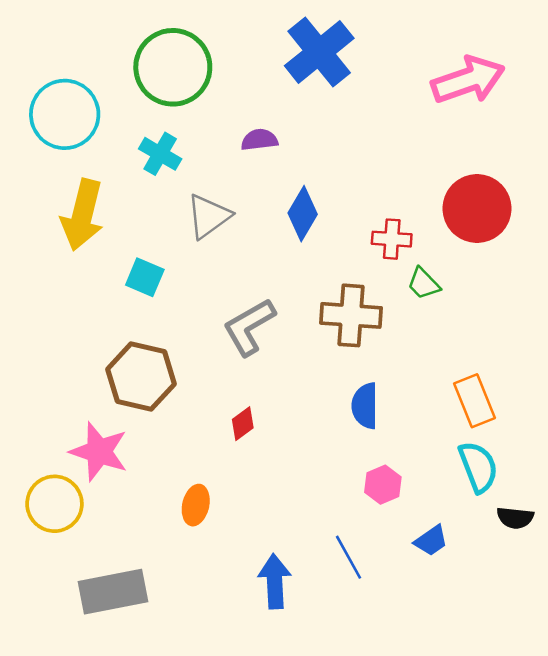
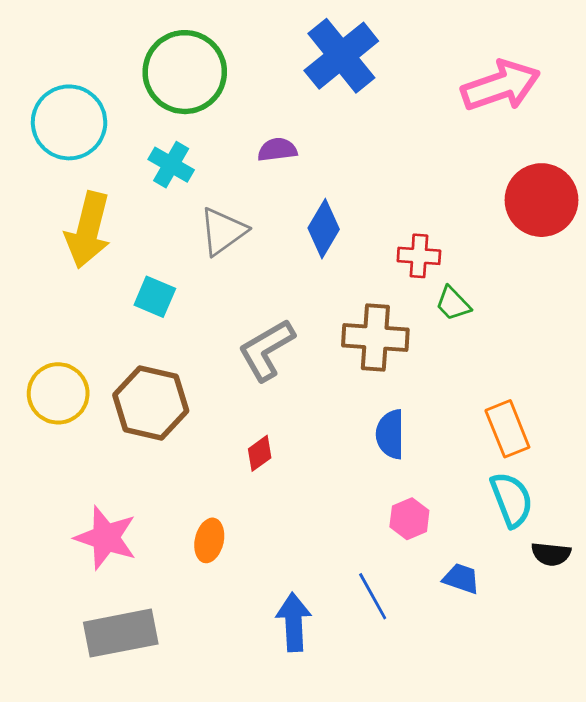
red circle: (477, 209) -> (541, 200), moved
pink star: (99, 452) -> (106, 538), moved
yellow circle: (54, 504) -> (58, 393), moved
blue trapezoid: (431, 541) -> (461, 579), turned -126

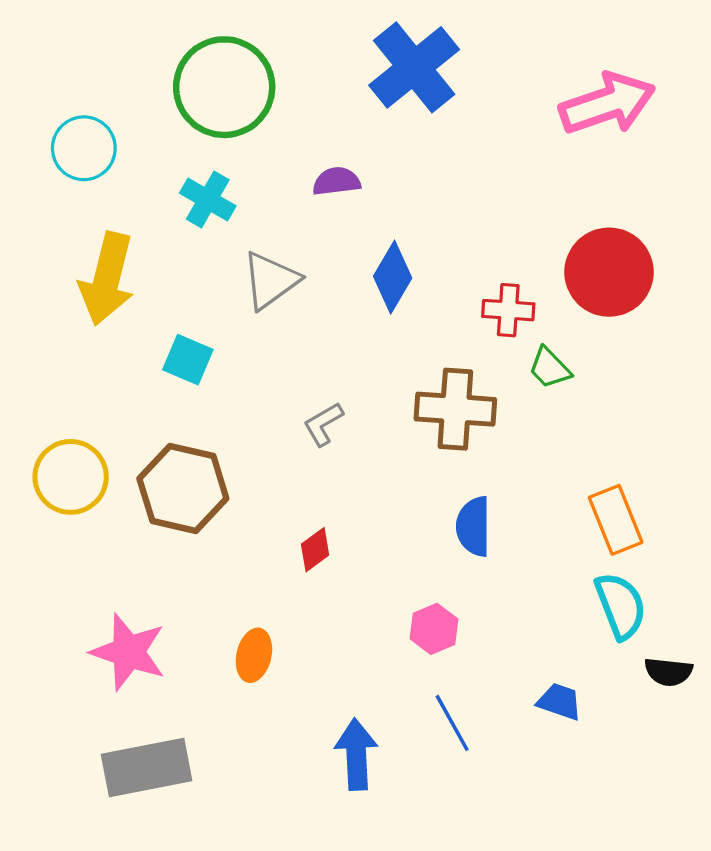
cyan circle: (69, 122) -> (84, 148), size x0.7
red circle: (541, 200) -> (609, 272), moved
gray L-shape: (266, 350) -> (323, 424), size x0.6
pink hexagon: (409, 519) -> (434, 629), moved

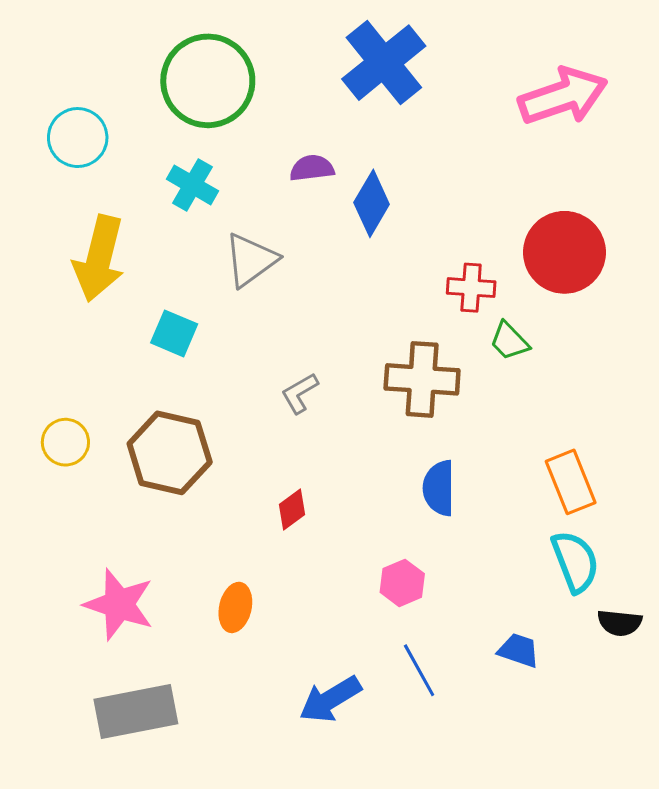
blue diamond: (393, 277) -> (372, 203), moved
yellow circle: (71, 477) -> (65, 442), size x0.7
blue arrow: (356, 754) -> (330, 699), turned -118

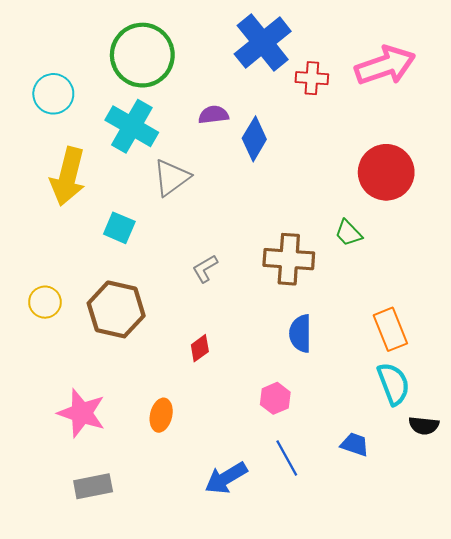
cyan cross: (192, 185) -> (132, 126), size x1.5
red cross: (471, 288) -> (312, 78), moved
gray rectangle: (136, 712) -> (93, 486), size x0.7

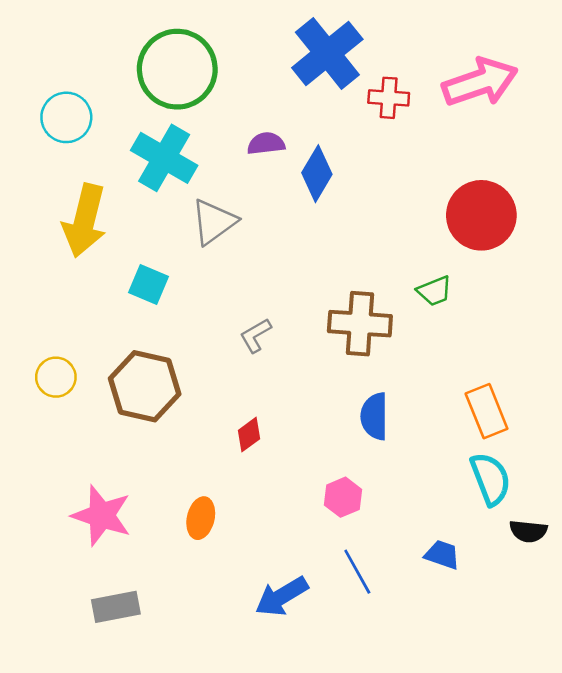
green trapezoid: (348, 233) -> (434, 291), turned -68

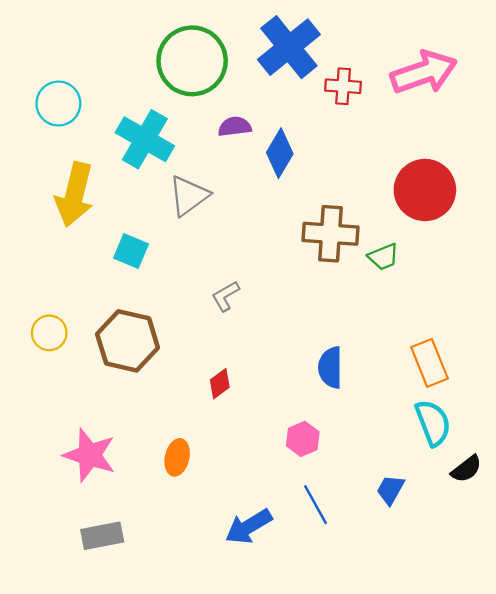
green circle: (177, 69) -> (192, 61), moved
brown cross: (360, 324) -> (330, 234), moved
black semicircle: (528, 531) -> (466, 469), turned -44
blue trapezoid: (442, 555) -> (390, 490), turned -80

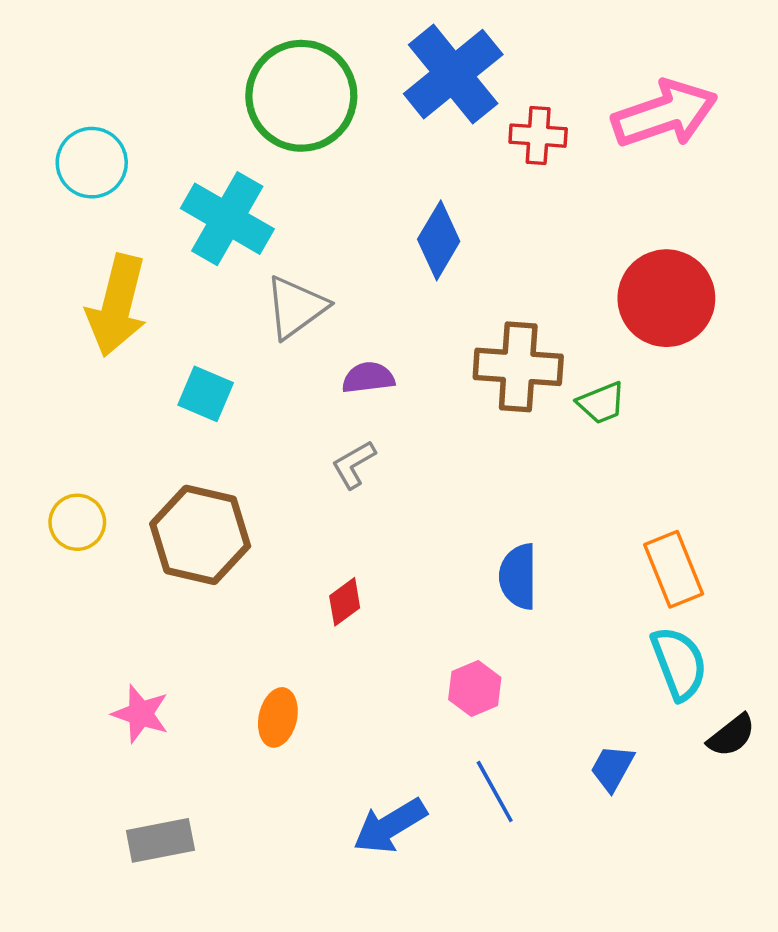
purple semicircle: (235, 127) -> (368, 378), moved
pink star: (90, 455) -> (141, 714), size x0.7

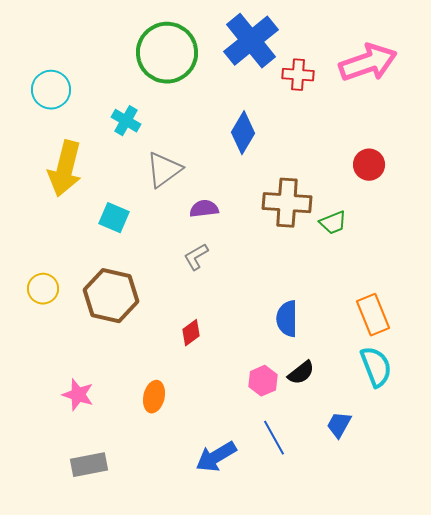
cyan cross: (227, 219) -> (126, 121), size x0.6
red circle: (666, 298) -> (369, 165), size x0.6
black semicircle: (731, 735) -> (301, 373), moved

